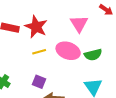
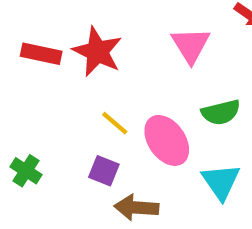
pink ellipse: (68, 51) -> (167, 140), moved, turned 35
yellow line: (39, 52) -> (115, 123), moved, turned 56

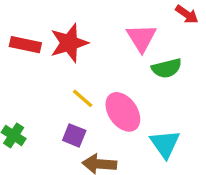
red star: (97, 52) -> (69, 43), turned 30
green semicircle: (221, 112) -> (167, 68), moved

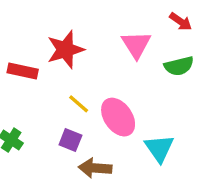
red rectangle: (25, 45) -> (23, 71), moved
green semicircle: (167, 68) -> (179, 66), moved

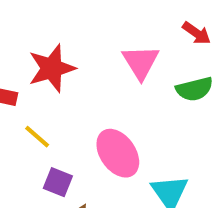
yellow line: (79, 104) -> (37, 137), moved

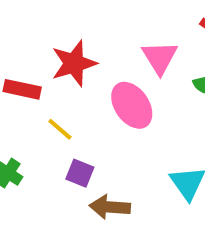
pink ellipse: (118, 153) -> (132, 105), moved

